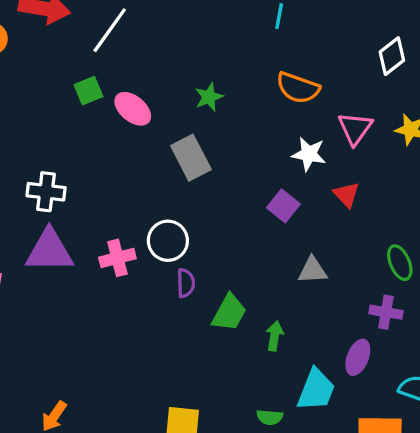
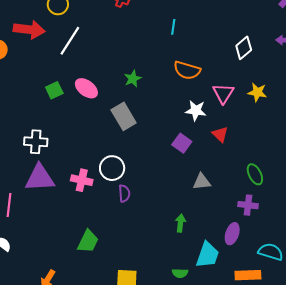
green square: (88, 91) -> (54, 90), moved
pink cross: (117, 258) -> (82, 180), turned 30
green trapezoid: (229, 313) -> (88, 241), moved

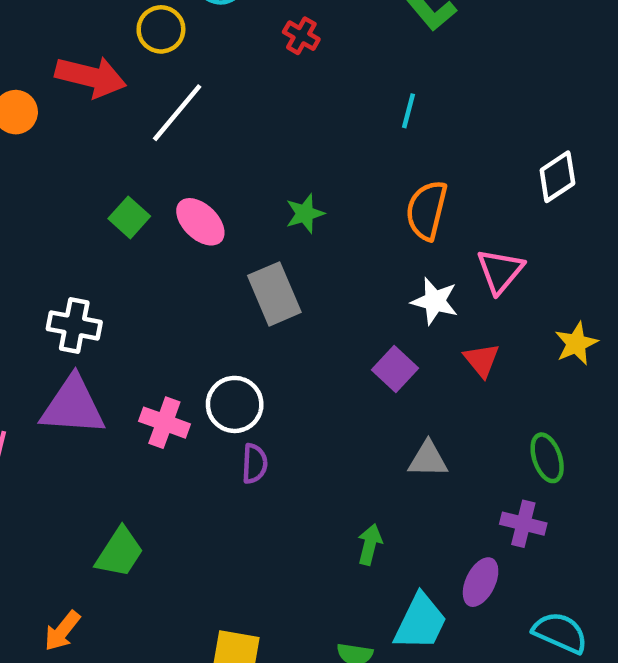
orange semicircle: (187, 70) -> (427, 210), turned 80
green square: (54, 90) -> (129, 217), turned -30
yellow star: (257, 92) -> (576, 343), moved, turned 30
green trapezoid: (88, 241) -> (119, 552), moved

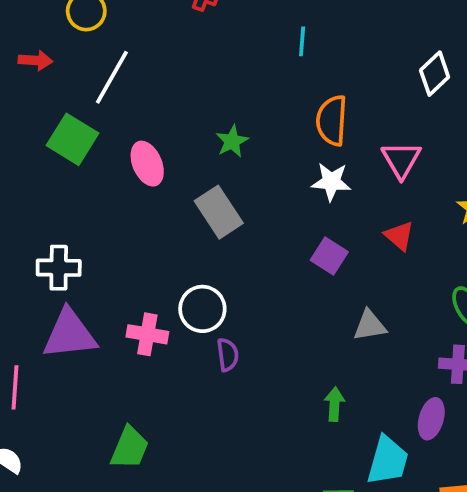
red arrow: (91, 77) -> (35, 60), size x0.6
green square: (129, 217) -> (72, 139), moved, size x1.5
pink ellipse: (200, 222) -> (147, 164), turned 33
white star: (435, 301) -> (331, 182), moved

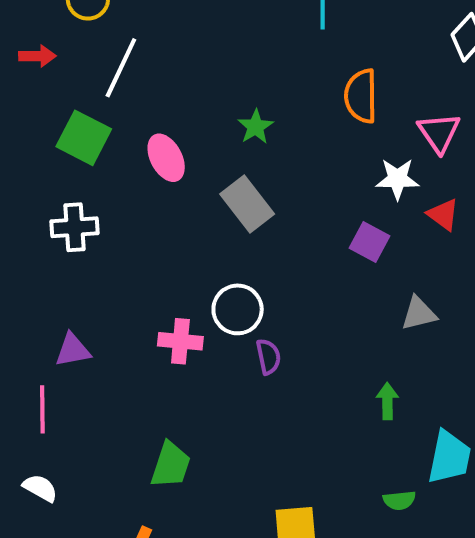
white star: (331, 182) -> (397, 179), moved
white cross: (59, 268) -> (75, 227), moved
purple triangle: (69, 334) -> (73, 350), moved, size x0.6

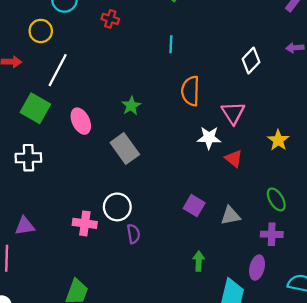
purple square: (370, 242) -> (194, 206), moved
gray triangle: (419, 313) -> (230, 216), moved

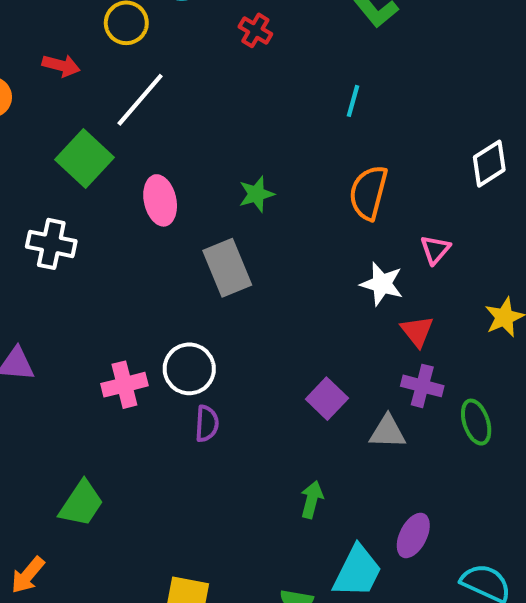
pink triangle: (233, 113) -> (435, 250), size x0.7
pink cross: (85, 223) -> (124, 385), turned -35
purple cross: (272, 234) -> (422, 386), moved

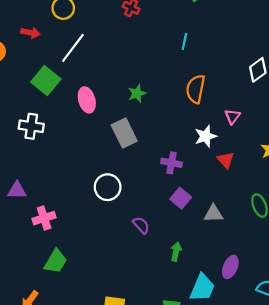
white star: (382, 284) -> (206, 136), turned -30
pink cross: (124, 385) -> (44, 218), moved
purple cross: (422, 386) -> (172, 163), moved
purple semicircle: (207, 424) -> (141, 225), moved, turned -42

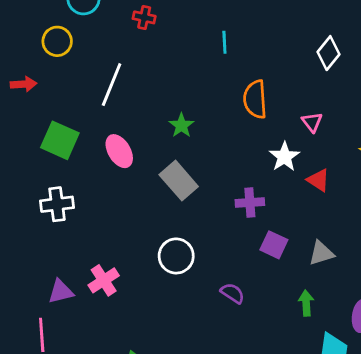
white line: (73, 48) -> (112, 85), moved
pink cross: (44, 218) -> (104, 280), moved
green arrow: (176, 252) -> (306, 303), moved

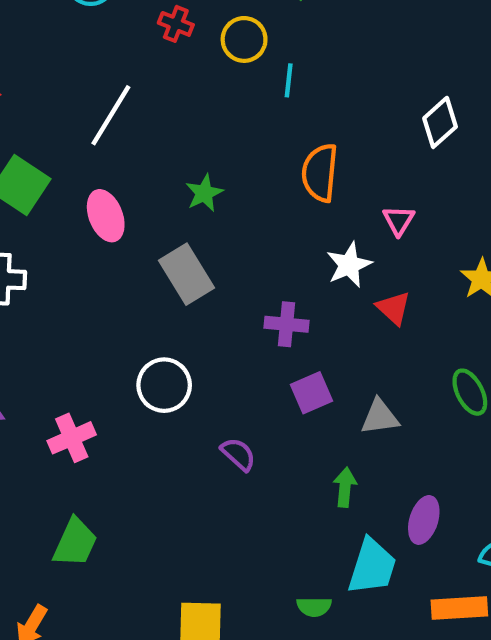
yellow circle: (57, 41) -> (244, 39), moved
purple square: (274, 245) -> (312, 393), turned 32
pink cross: (104, 280) -> (72, 438), moved

